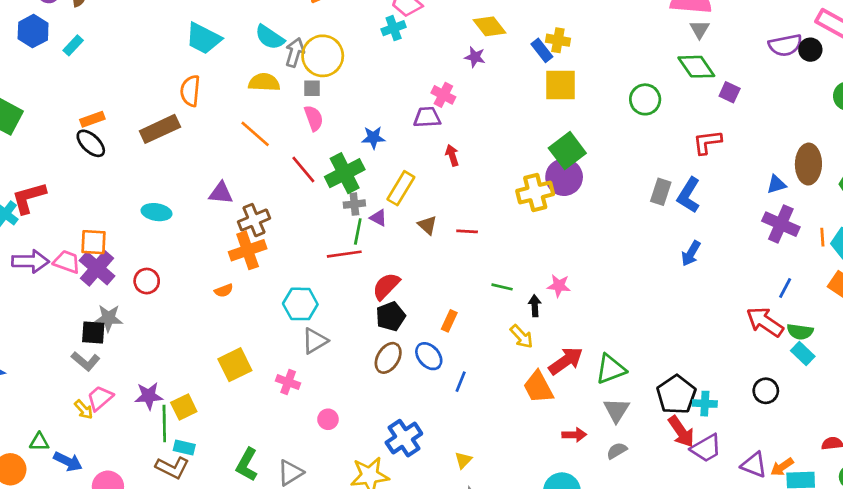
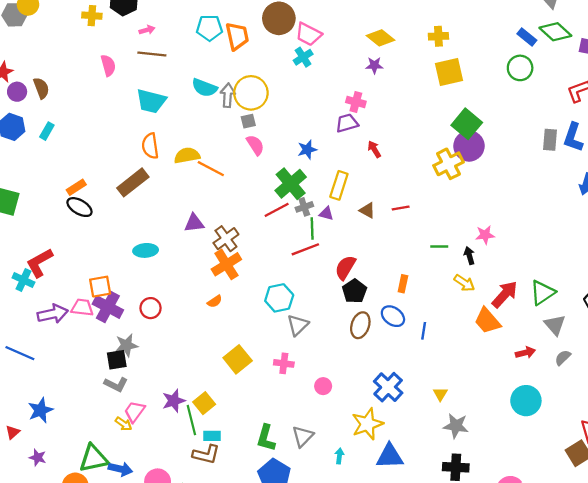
blue rectangle: (542, 50) -> (527, 37), moved
yellow semicircle: (264, 82) -> (187, 155), moved
red line: (303, 169) -> (277, 210), moved, turned -65
green triangle: (39, 442) -> (94, 458), size x1.8

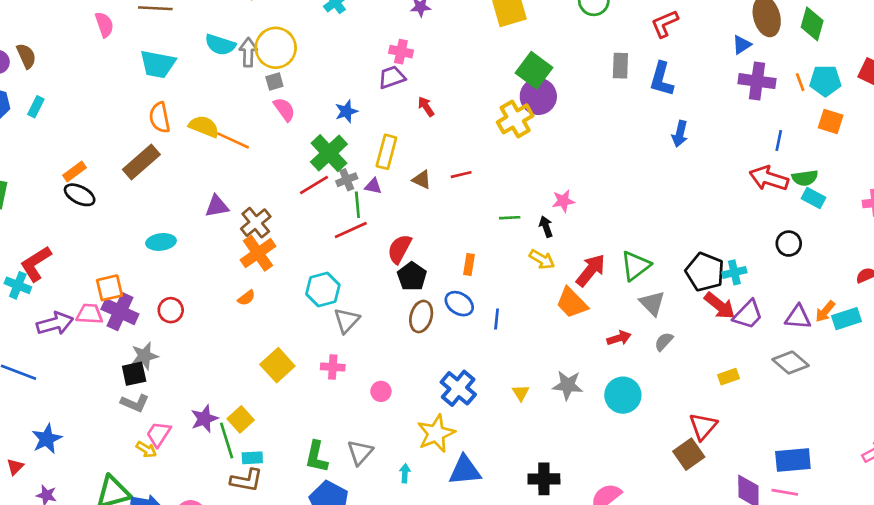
gray rectangle: (550, 140) -> (620, 66), moved
yellow semicircle: (187, 155) -> (204, 126), turned 35
gray star: (456, 426) -> (568, 385), moved

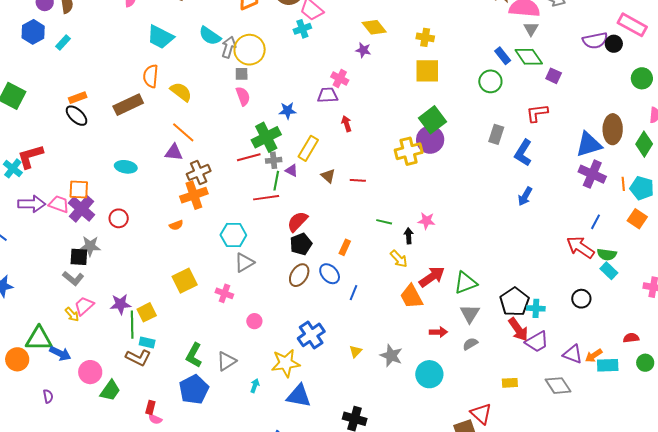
blue triangle: (742, 45) -> (589, 144), size x1.8
orange line: (233, 140) -> (183, 132), moved
red triangle: (703, 426) -> (481, 414), turned -45

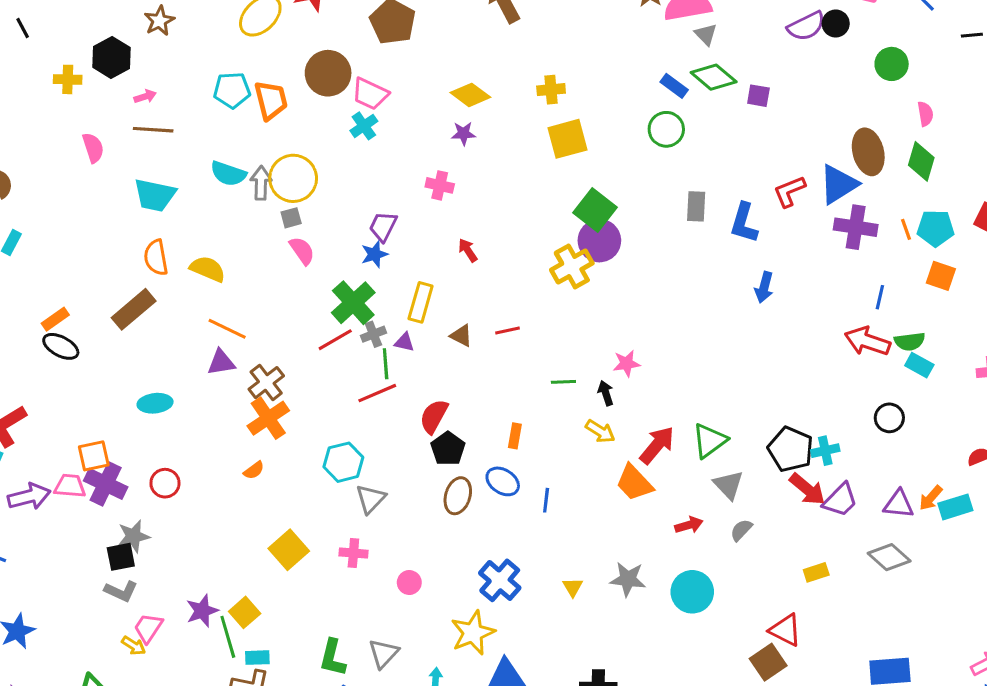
purple trapezoid: (328, 95) -> (383, 226), moved, turned -45
red L-shape: (537, 113) -> (789, 191), moved

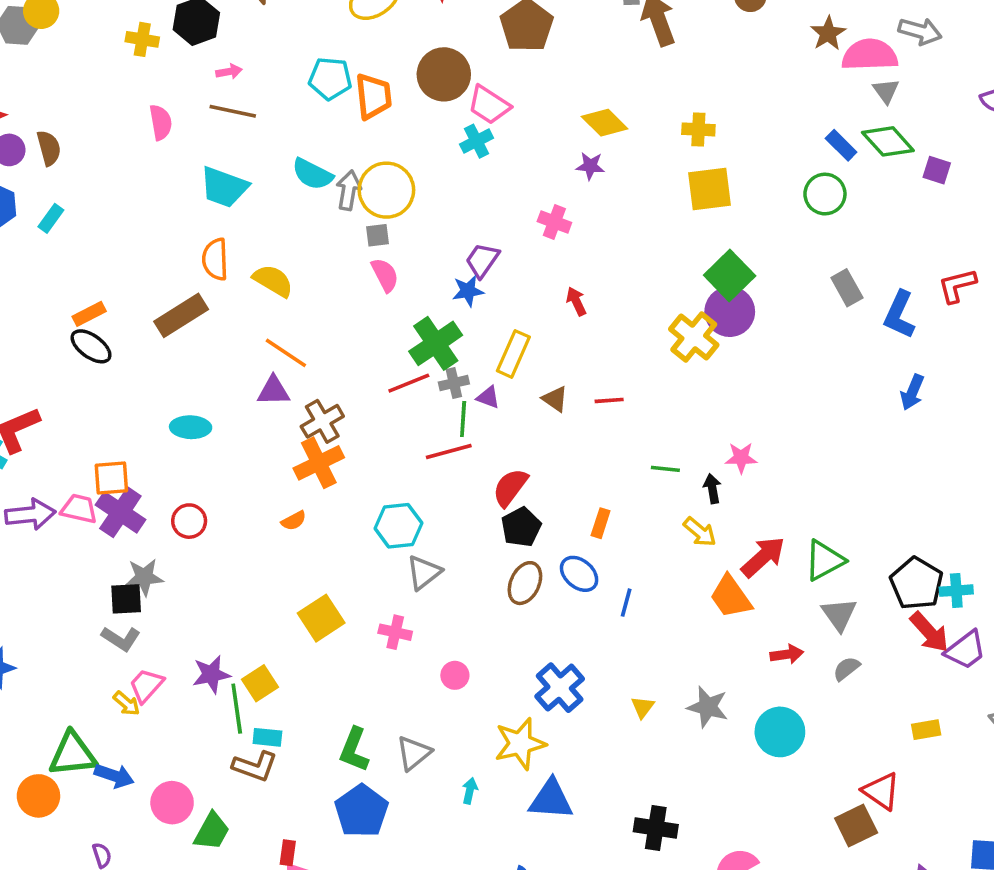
gray rectangle: (696, 206) -> (847, 288), turned -40
yellow cross: (572, 267) -> (694, 337), turned -30

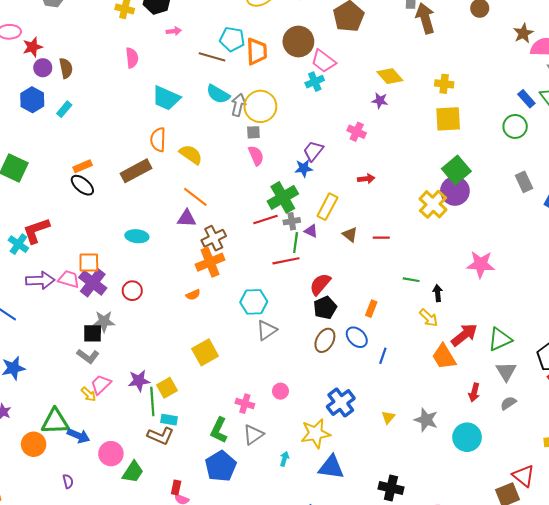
brown line: (233, 111) -> (212, 57), moved
red arrow: (576, 301) -> (366, 179), turned 105
pink star: (741, 458) -> (481, 264), moved, size x1.5
pink cross: (395, 632) -> (245, 404), moved
red arrow: (787, 654) -> (474, 392), turned 108

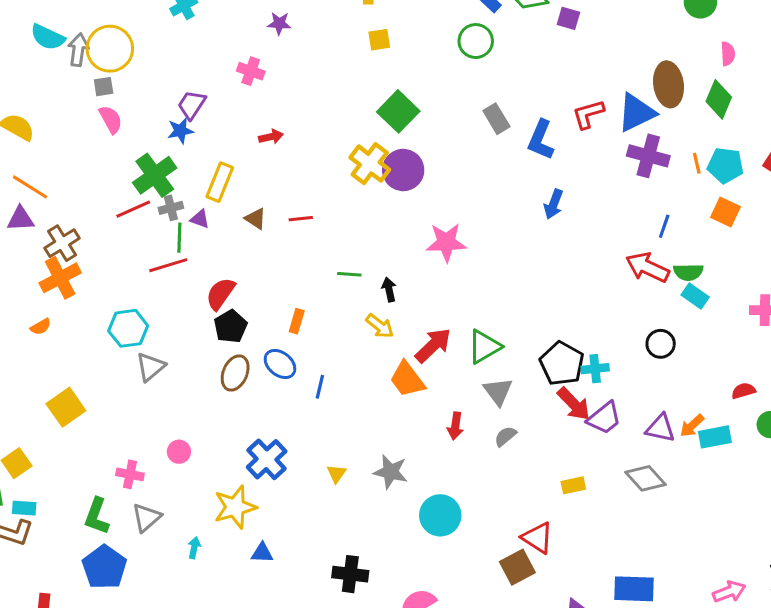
yellow square: (448, 119) -> (379, 40), size x0.6
purple circle: (455, 191) -> (403, 170), moved
cyan circle: (467, 437) -> (440, 515), moved
blue triangle: (331, 467) -> (262, 553), size x0.6

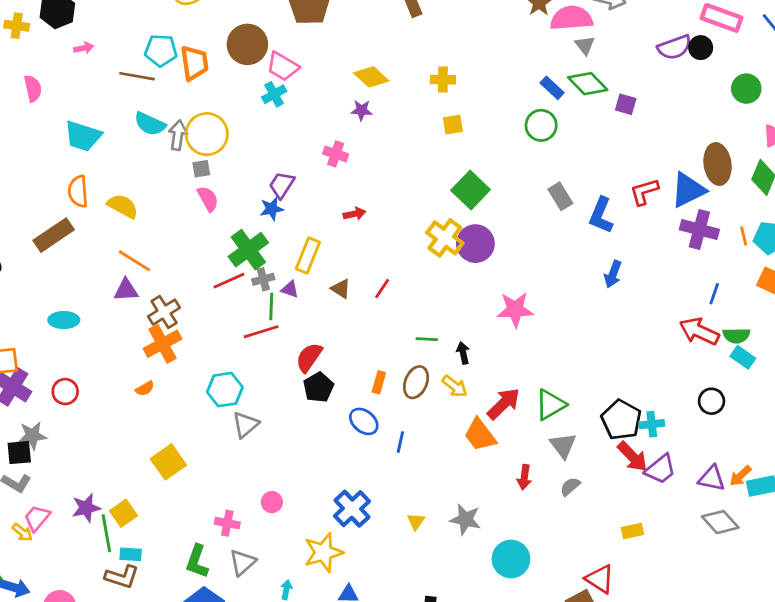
red line: (301, 219) -> (382, 288), turned -50
brown ellipse: (235, 373) -> (416, 382), moved
gray diamond: (645, 478) -> (720, 522), moved

